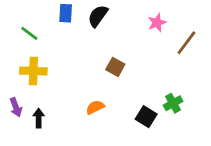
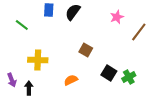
yellow cross: (33, 71) -> (38, 60), moved
black square: (146, 117) -> (109, 73), moved

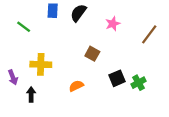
pink star: (117, 17) -> (113, 24), moved
black square: (109, 73) -> (117, 78), turned 35
purple arrow: (12, 80) -> (13, 77), moved

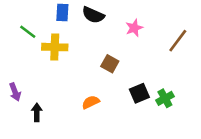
black semicircle: (78, 13) -> (93, 15), turned -102
yellow cross: (41, 64) -> (55, 47), moved

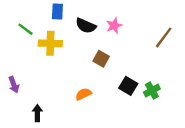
black semicircle: (93, 15) -> (86, 26), moved
pink star: (134, 28) -> (114, 26), moved
black square: (139, 93) -> (128, 86), turned -36
black arrow: (37, 112) -> (37, 113), moved

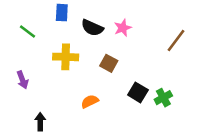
yellow cross: (50, 43) -> (66, 57), moved
purple arrow: (14, 85) -> (22, 80), moved

